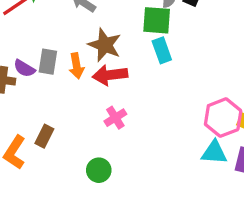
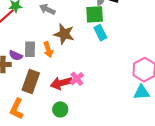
red arrow: (110, 75) -> (61, 83), moved
brown rectangle: (44, 136) -> (31, 82), moved, size x1.6
green circle: (99, 170) -> (60, 109), moved

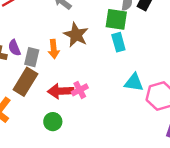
gray rectangle: (30, 49) -> (32, 57), moved
purple semicircle: (16, 55) -> (14, 48), turned 32
cyan triangle: (142, 92) -> (134, 82), moved

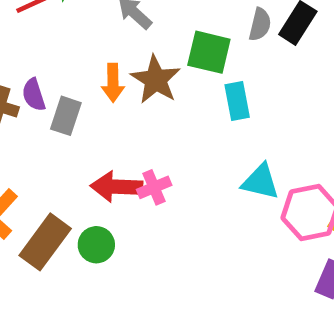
green square: (116, 19) -> (209, 52), moved
orange arrow: (54, 49) -> (113, 83), moved
brown rectangle: (25, 82) -> (45, 242), moved

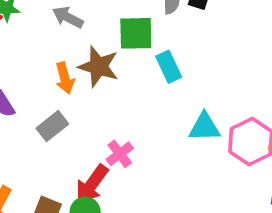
gray rectangle: (66, 116) -> (52, 126), moved, turned 48
red arrow: (117, 187) -> (92, 184), moved, turned -42

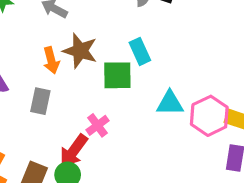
green square: (136, 33) -> (117, 75), moved
gray rectangle: (52, 126) -> (40, 101), turned -40

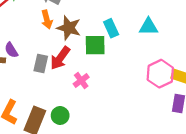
orange arrow: (51, 60) -> (47, 19), moved
cyan triangle: (170, 103) -> (148, 27), moved
red arrow: (74, 151) -> (60, 58), moved

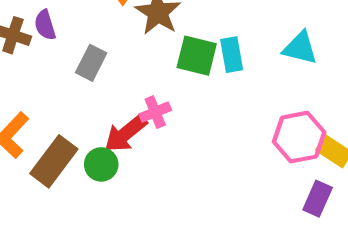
cyan rectangle: (111, 28) -> (232, 55), moved
red arrow: (60, 58) -> (126, 134), moved

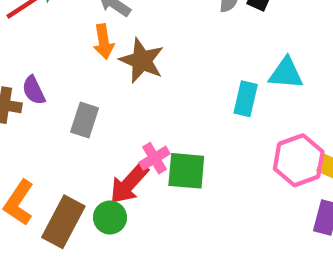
cyan rectangle: (232, 55) -> (246, 99), moved, turned 32
green square: (197, 56) -> (186, 171), moved

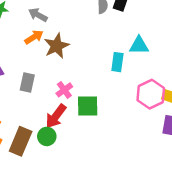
orange arrow: (104, 42) -> (34, 37), turned -108
brown star: (142, 61) -> (57, 46), turned 30
pink cross: (154, 158) -> (64, 90), moved

